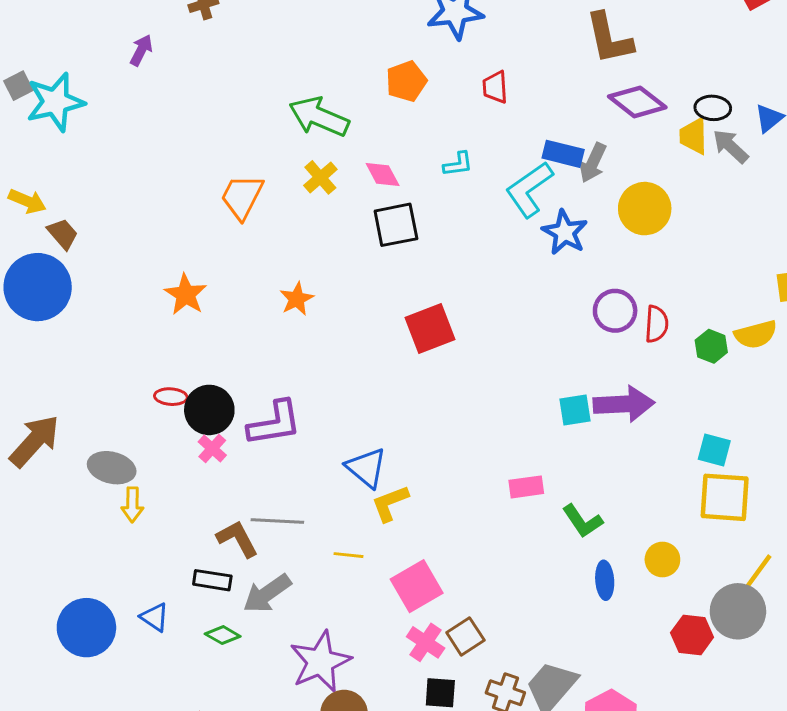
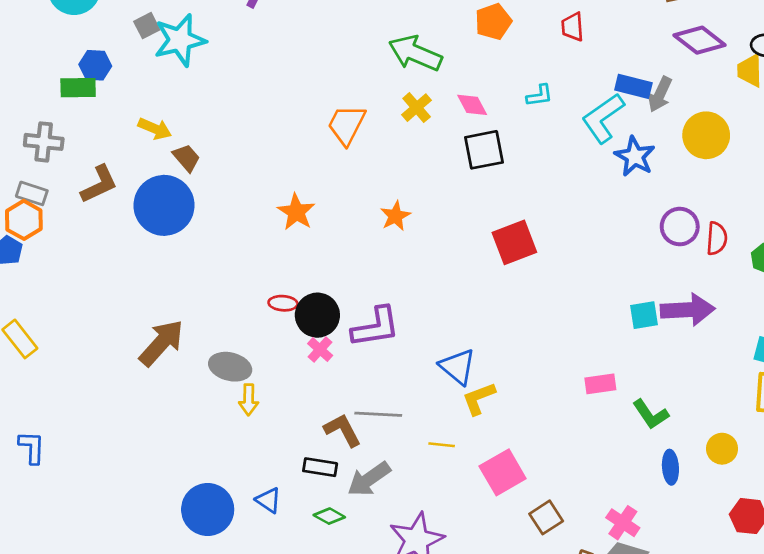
pink cross: (426, 642) -> (623, 523), moved

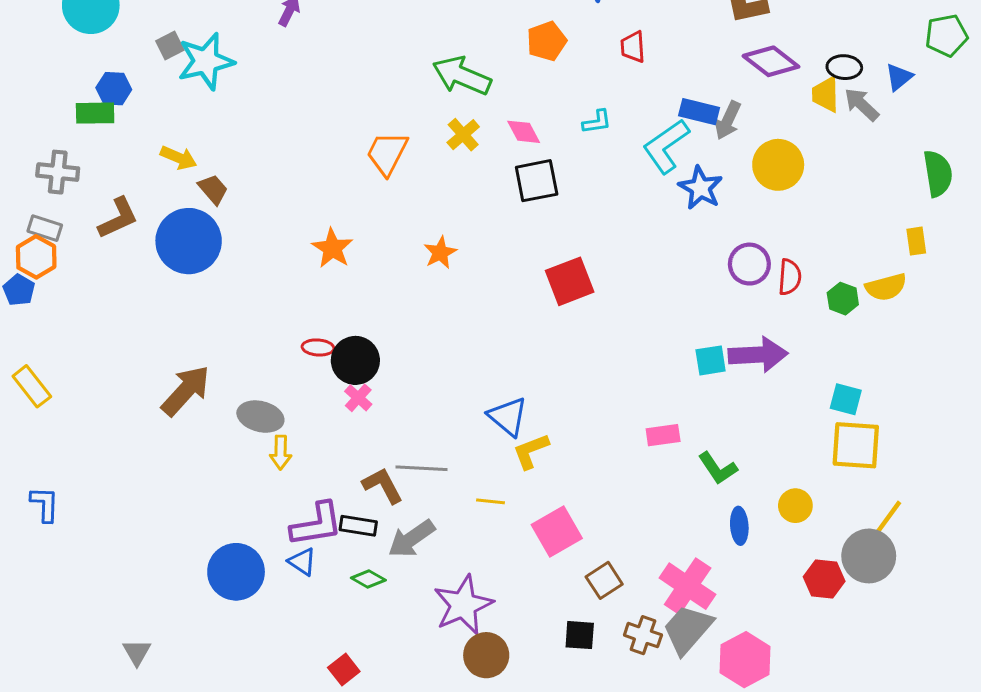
purple L-shape: (376, 327) -> (317, 524), moved
pink cross: (623, 523) -> (688, 586), size x1.5

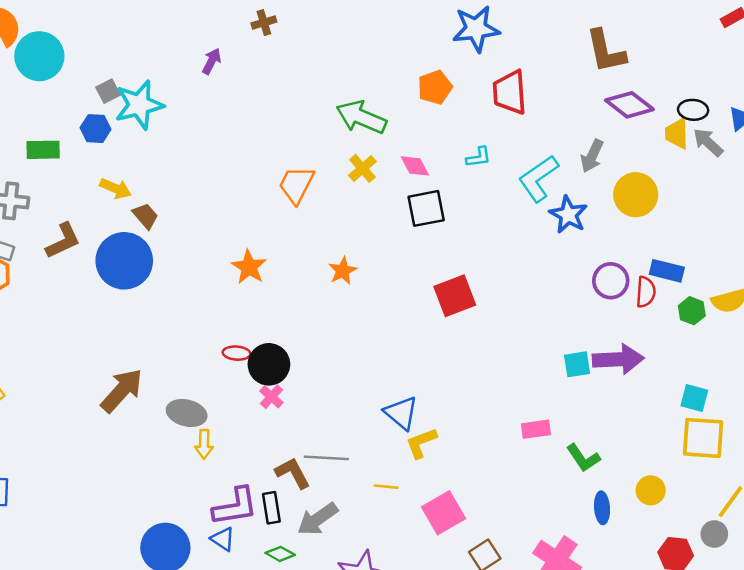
red trapezoid: (633, 47) -> (510, 92), size x1.6
blue hexagon: (114, 89) -> (96, 129), moved
blue rectangle: (699, 112) -> (667, 271), moved
black rectangle: (358, 526) -> (271, 508), turned 72
gray circle: (869, 556) -> (714, 534), size x0.6

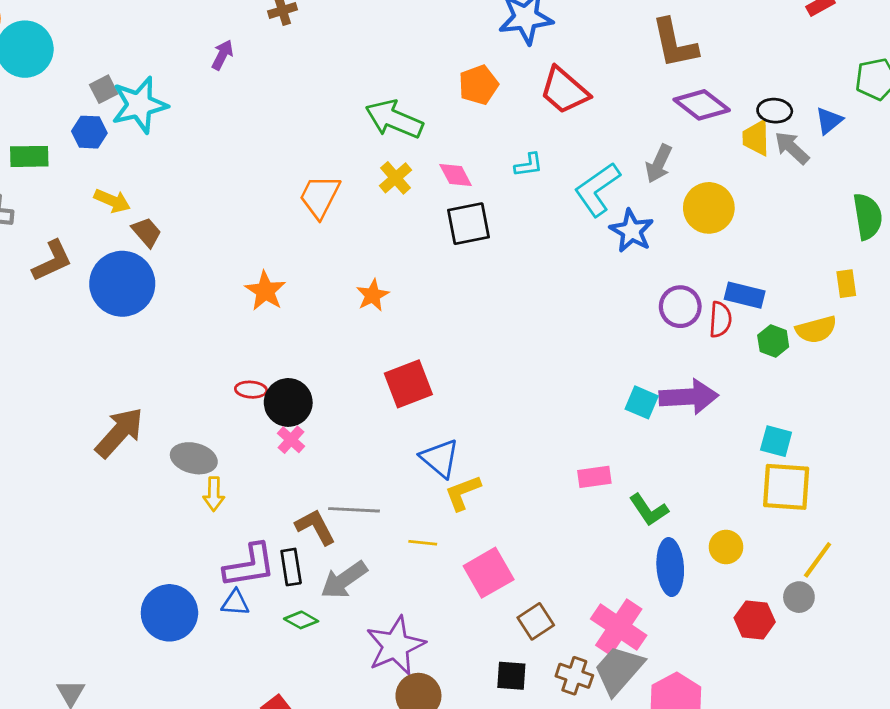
red trapezoid: (510, 92) -> (564, 91), turned -45
red square: (455, 296) -> (408, 384), moved
cyan square: (577, 364) -> (642, 402), turned 32
blue ellipse: (602, 508) -> (670, 567), size x1.5
blue triangle: (223, 539) -> (235, 603), turned -30

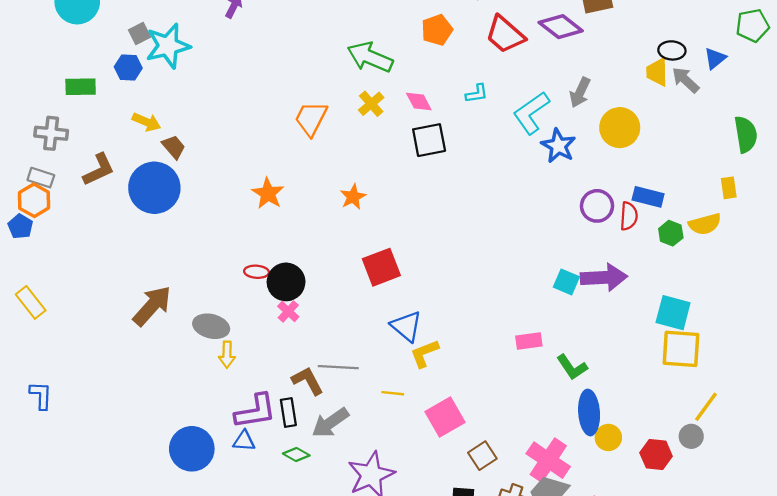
purple diamond: (702, 105) -> (561, 27), moved
cyan square: (776, 441) -> (673, 313), size x1.4
yellow circle: (726, 547) -> (608, 437), moved

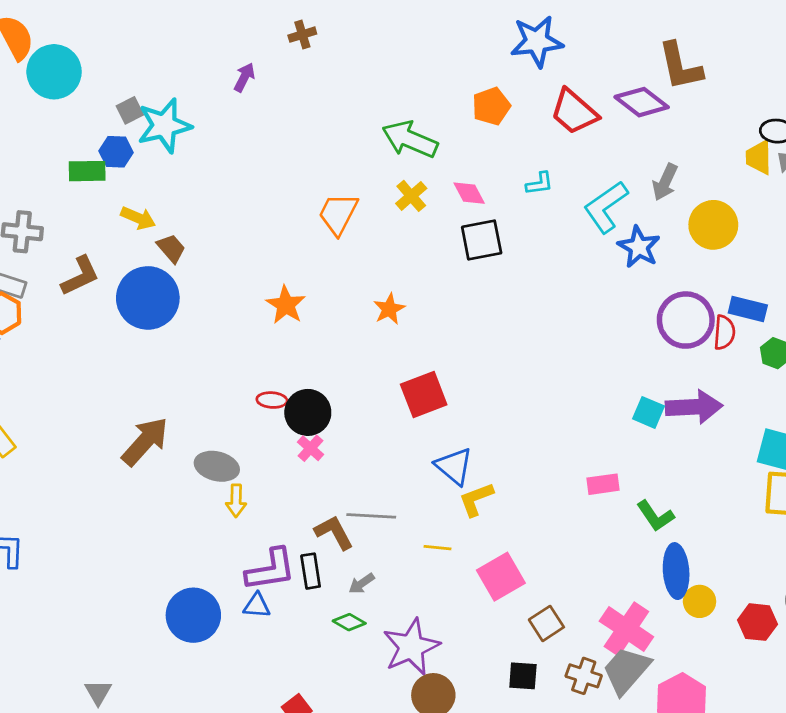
green rectangle: (81, 87) -> (87, 171), moved
purple circle: (597, 206) -> (686, 320), size x1.4
gray arrow: (330, 423) -> (362, 583), size x0.6
green diamond: (296, 454) -> (349, 622), moved

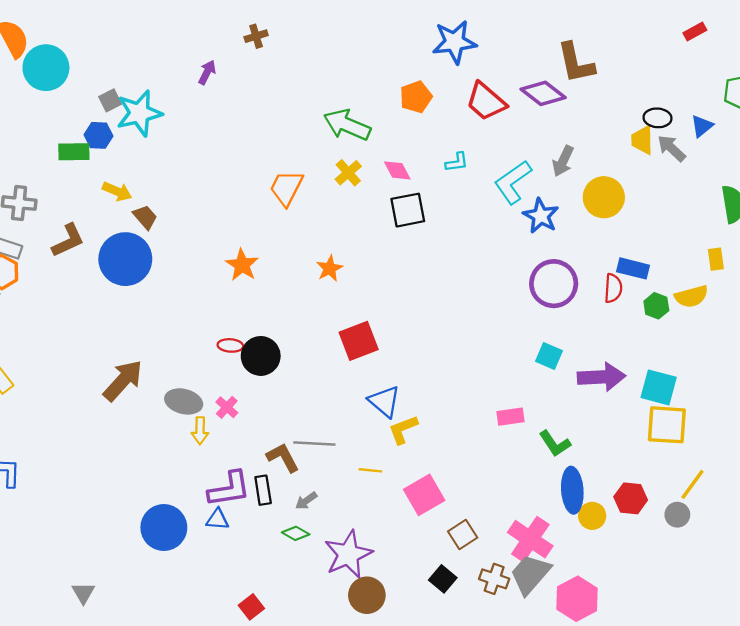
purple circle: (686, 320) -> (554, 284), moved
purple arrow: (694, 407) -> (601, 377), moved
pink cross: (311, 448) -> (227, 407), moved
red hexagon: (757, 622) -> (631, 498), moved
black square: (523, 676) -> (443, 579), turned 36

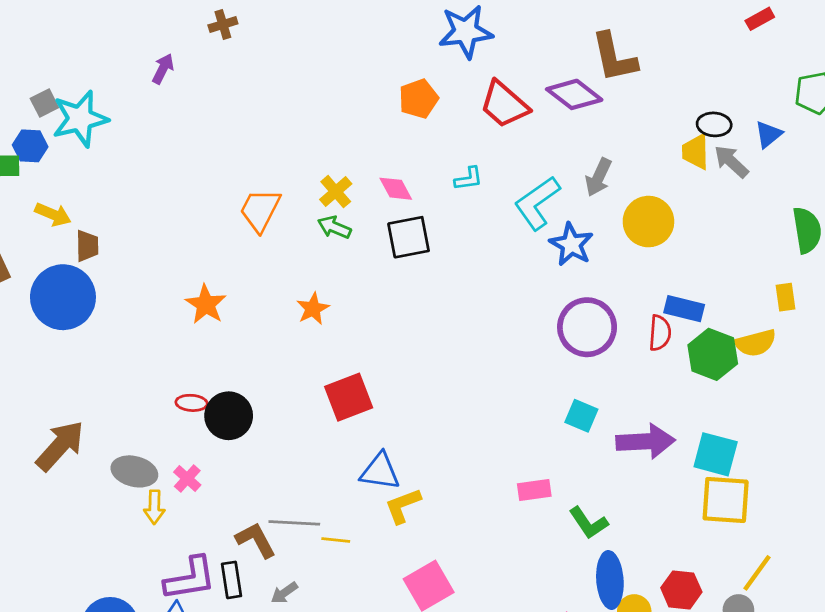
green arrow: (347, 125) -> (334, 227), moved, size x0.6
brown trapezoid: (145, 217) -> (87, 246), turned 40
green hexagon: (656, 306) -> (713, 354), size x1.6
blue triangle: (384, 401) -> (380, 471), turned -32
yellow line: (370, 470) -> (336, 540), moved

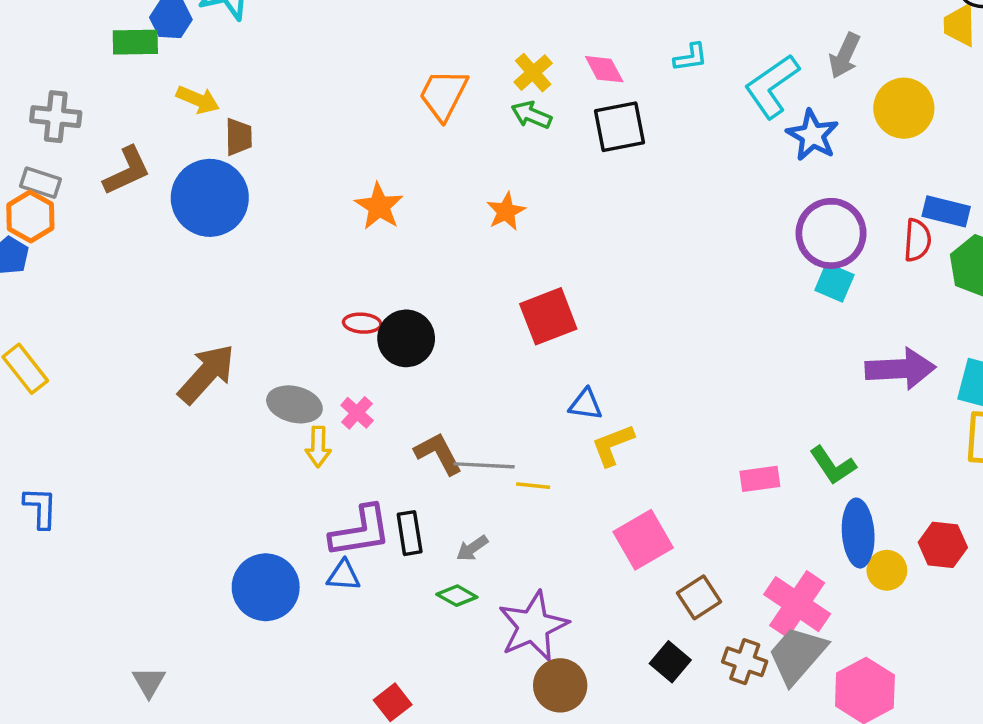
cyan square: (581, 416) -> (834, 283), moved
blue triangle: (380, 471) -> (586, 404), size x0.7
pink rectangle: (534, 490) -> (760, 479), moved
brown L-shape: (256, 540) -> (438, 453), moved

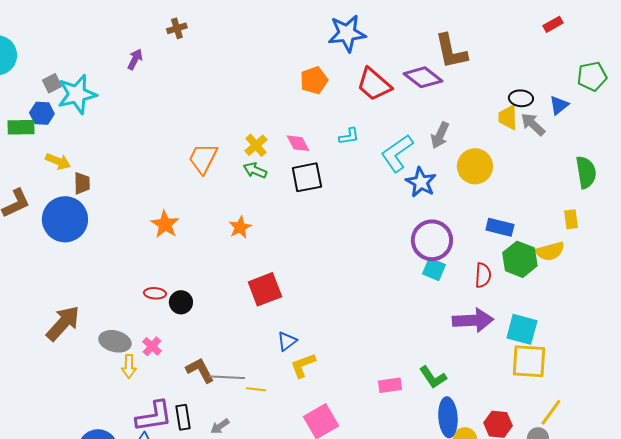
red semicircle: (917, 240) -> (483, 275), moved
black circle: (406, 338) -> (181, 302), size x0.7
blue triangle: (586, 404) -> (287, 341), turned -45

